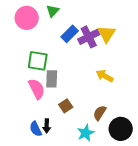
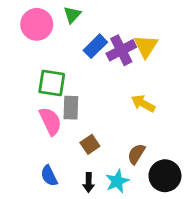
black arrow: (47, 126) -> (89, 183), moved

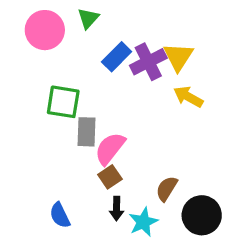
yellow arrow: (143, 103) -> (188, 97), moved
pink semicircle: (50, 121) -> (110, 149), moved, turned -116
black arrow: (89, 183) -> (117, 209), moved

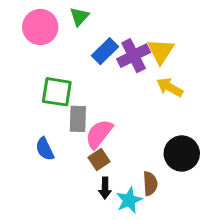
brown semicircle: (167, 189) -> (150, 184), moved, turned 145
blue semicircle: (60, 215) -> (45, 149), moved
black circle: (202, 215) -> (182, 153), moved

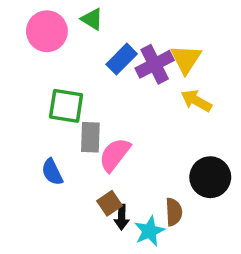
green triangle: (79, 16) -> (92, 19), turned -40
brown square: (99, 160) -> (109, 203), moved

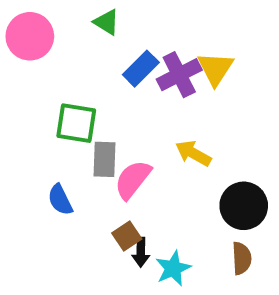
pink circle: (47, 31) -> (30, 36), moved
yellow arrow: (196, 101) -> (193, 153), moved
brown semicircle: (174, 212) -> (242, 258), moved

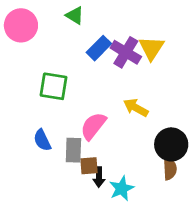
purple cross: (179, 75) -> (126, 52), turned -32
gray rectangle: (104, 159) -> (73, 150), moved
brown square: (127, 236) -> (89, 166), turned 30
brown semicircle: (242, 258) -> (170, 169), moved

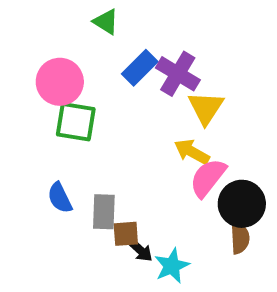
pink circle: (21, 25) -> (60, 82), moved
yellow triangle: (151, 48) -> (206, 108), moved
pink semicircle: (93, 126) -> (208, 178), moved
black arrow: (99, 177) -> (140, 250), turned -48

